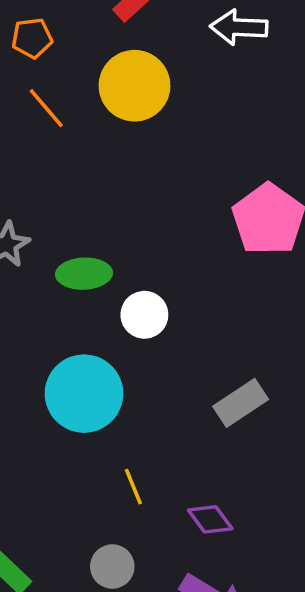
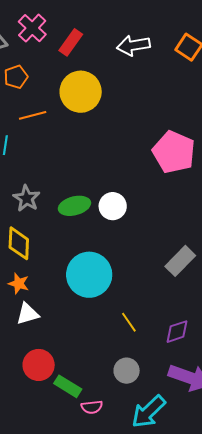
orange line: (46, 108) -> (33, 115), turned -52
white circle: (144, 315) -> (113, 206), moved
purple diamond: (210, 519) -> (177, 332), turned -60

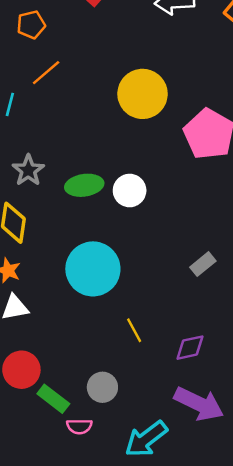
yellow circle: (81, 92) -> (143, 94), moved
orange line: (33, 115) -> (46, 73), turned -32
gray rectangle: (180, 261) -> (203, 264), size x0.7
gray circle: (127, 371) -> (102, 387), moved

